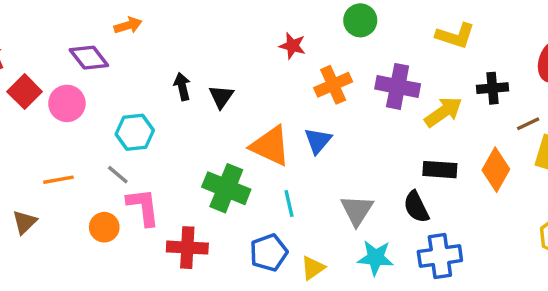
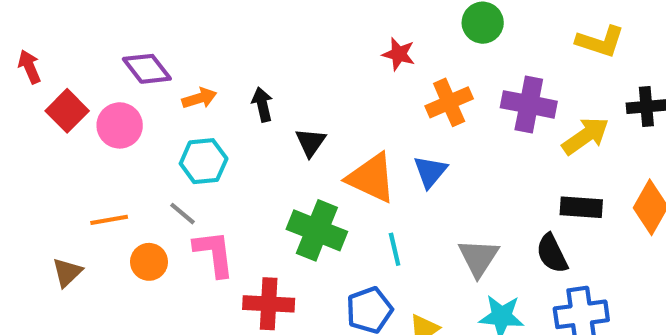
orange arrow: (128, 25) -> (199, 98), moved
black triangle: (221, 97) -> (311, 142), moved
orange circle: (104, 227) -> (149, 262), moved

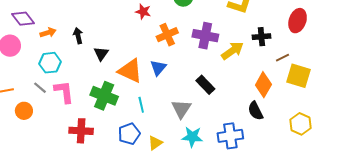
black rectangle: (581, 207) -> (205, 85), moved, turned 42
pink L-shape: (214, 253) -> (64, 92), moved
black semicircle: (552, 253) -> (255, 111), moved

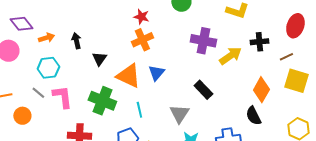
orange cross: (167, 35) -> (142, 40), moved
brown line: (282, 58) -> (286, 57), moved

